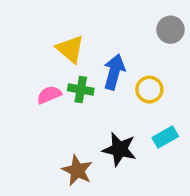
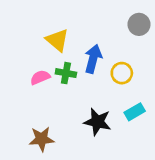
brown star: (77, 170) -> (42, 139), moved, turned -30

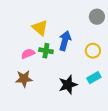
yellow circle: (122, 73) -> (93, 51), moved
black star: (97, 122) -> (68, 85), turned -30
brown star: (42, 139) -> (24, 79), moved

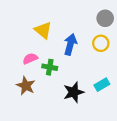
green cross: (46, 51) -> (50, 67), moved
yellow circle: (93, 51) -> (101, 43), moved
brown star: (24, 79) -> (26, 86), turned 30

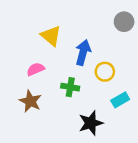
yellow circle: (101, 43) -> (105, 72), moved
green cross: (50, 67) -> (70, 87), moved
black star: (74, 92) -> (91, 123), moved

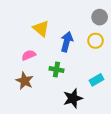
yellow circle: (105, 72) -> (95, 41), moved

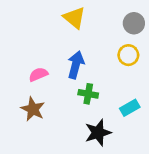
yellow triangle: (41, 28) -> (74, 18), moved
blue arrow: (67, 42) -> (76, 65), moved
green cross: (56, 70) -> (88, 94), moved

